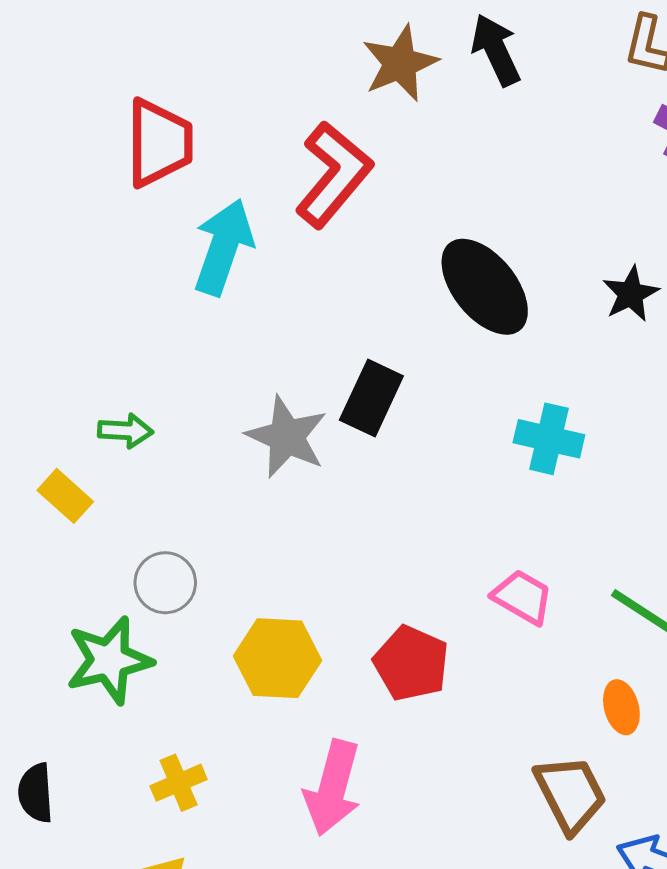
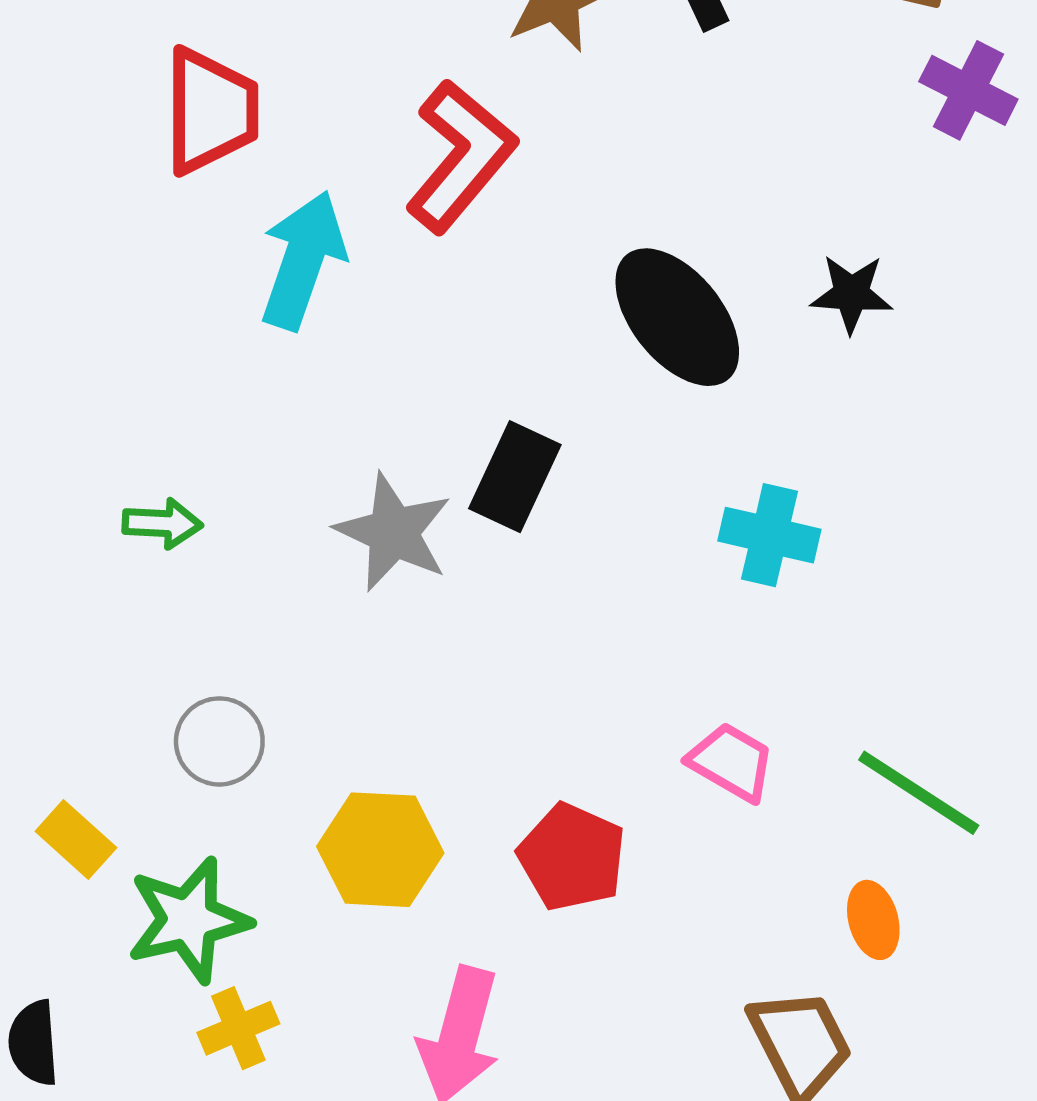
black star: (631, 294) -> (851, 294), moved, turned 30
yellow rectangle: (65, 496) -> (76, 839), moved
green star: (109, 660) -> (189, 920), moved

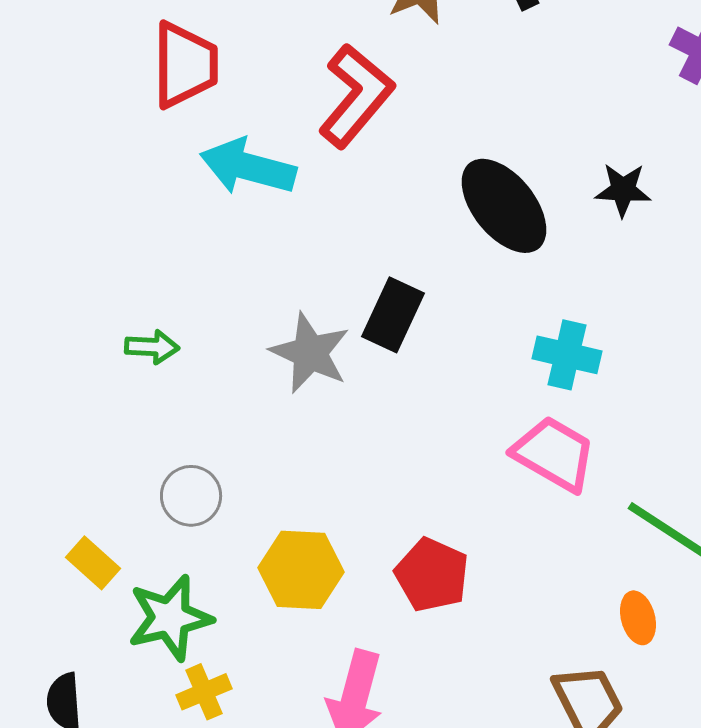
cyan arrow: (303, 260) -> (248, 167), turned -94
pink trapezoid: (731, 762) -> (554, 454), moved, size x1.4

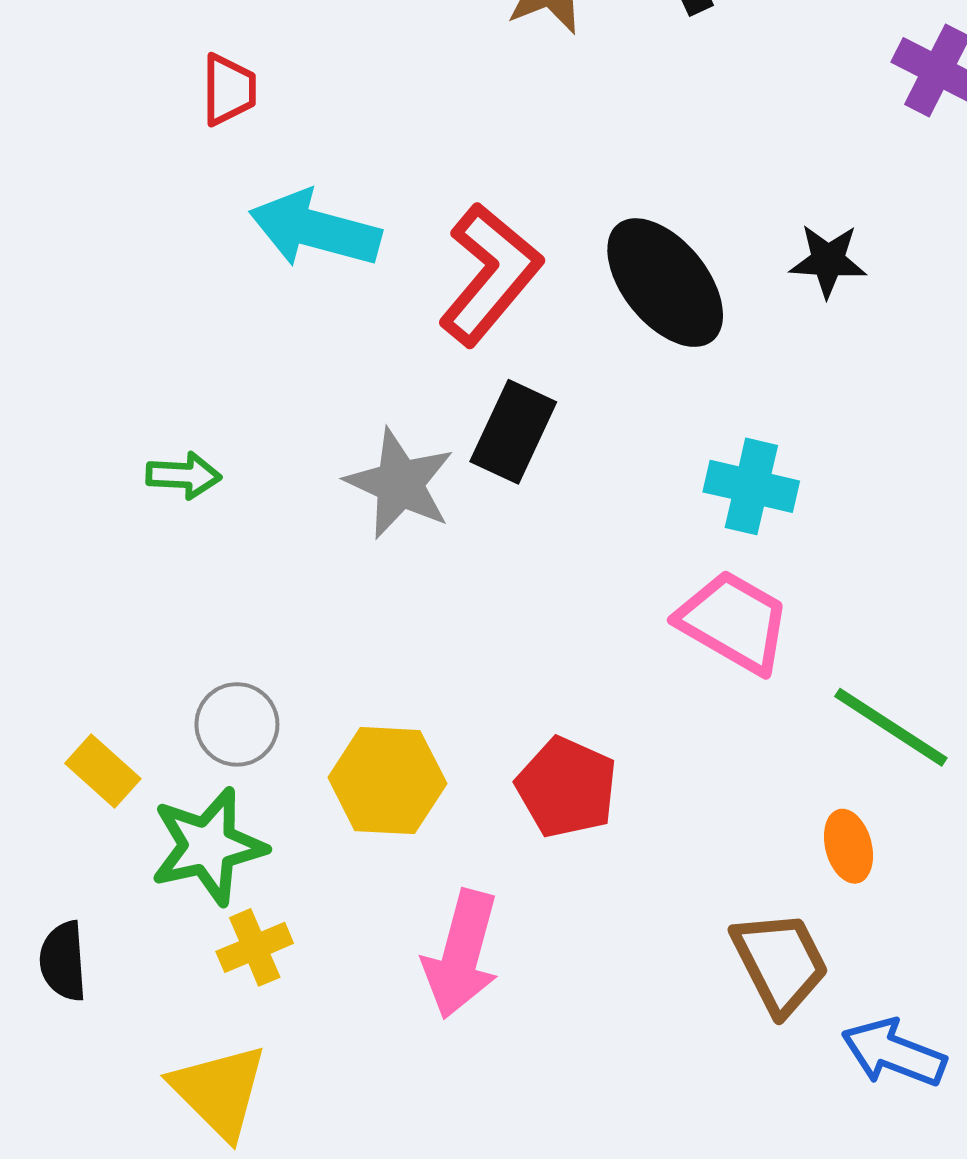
red trapezoid: (185, 65) -> (229, 90), size x0.6
red L-shape: (356, 96) -> (490, 274), moved
gray circle: (191, 496) -> (237, 724), moved

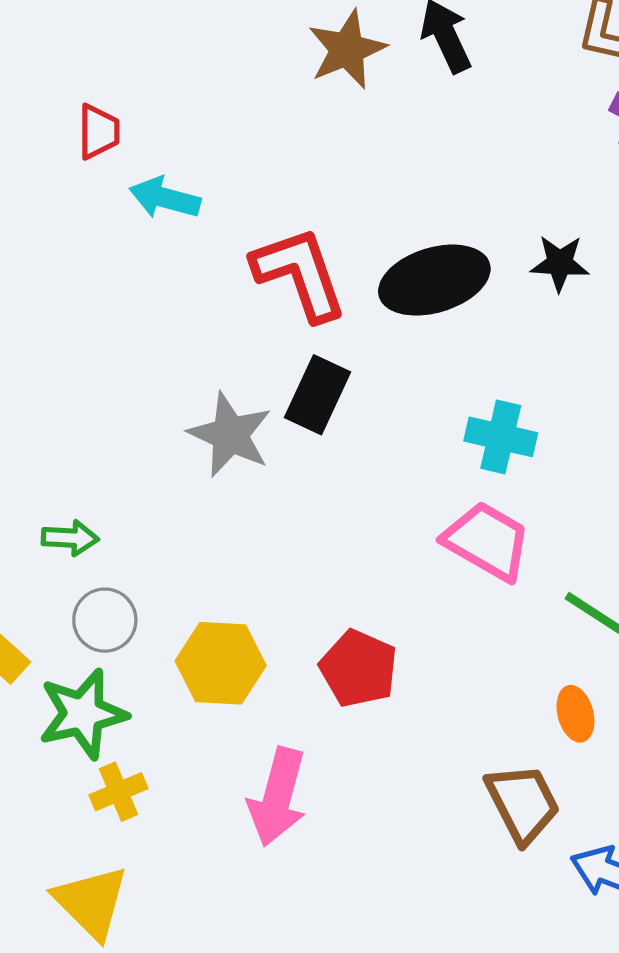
cyan arrow: (315, 229) -> (165, 198), moved, size x0.7
red L-shape: (490, 274) -> (300, 274), turned -59
black ellipse: (665, 283) -> (434, 280), turned -68
green arrow: (184, 475) -> (70, 538), moved

